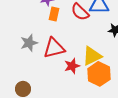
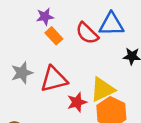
orange rectangle: (54, 14) -> (54, 36), turned -56

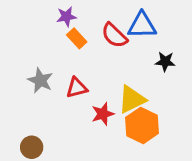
gray star: (22, 73) -> (40, 80), turned -30
red triangle: (54, 79) -> (77, 88), size x0.7

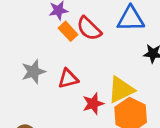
red semicircle: (114, 35) -> (89, 29), moved
gray star: (40, 80) -> (33, 72), turned 30

